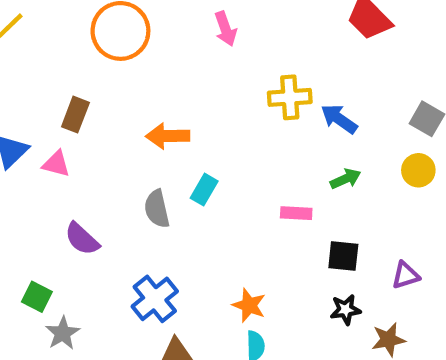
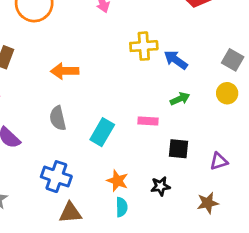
cyan rectangle: (204, 190) -> (102, 132), moved, size x1.4
blue cross: (155, 299) -> (56, 177), turned -32
black star: (345, 310) -> (160, 186), moved

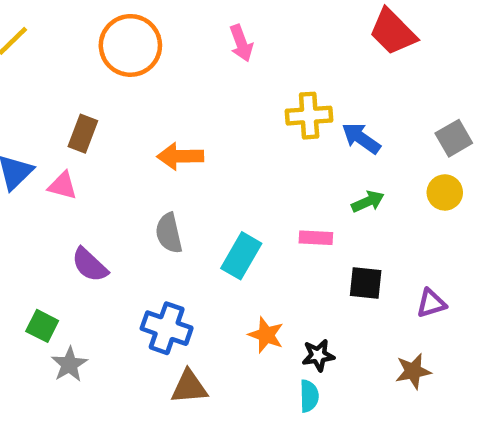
gray square: (233, 60) -> (454, 138), turned 30
black star: (160, 186) -> (318, 355), moved
cyan semicircle: (122, 207) -> (309, 396), moved

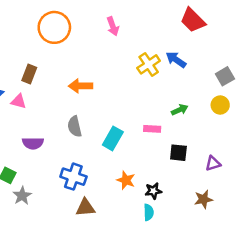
yellow cross: (309, 116) -> (149, 64), turned -30
blue arrow: (361, 138) -> (176, 60), moved
purple semicircle: (90, 265) -> (33, 143), turned -42

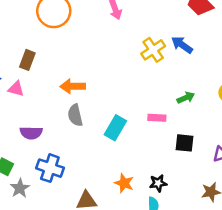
orange arrow: (81, 86) -> (73, 86), moved
blue cross: (73, 177) -> (50, 168), moved
orange star: (126, 180) -> (124, 183), moved

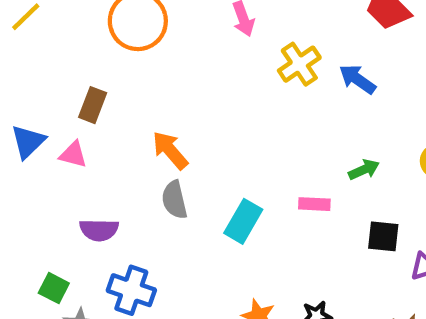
yellow cross: (153, 50) -> (299, 64), moved
orange arrow: (73, 86) -> (170, 150), turned 50
black square: (185, 143) -> (383, 236), moved

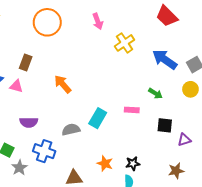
blue arrow: (357, 79) -> (165, 59), moved, size x1.4
green arrow: (364, 170) -> (155, 93), turned 56
gray semicircle: (174, 200) -> (71, 129), moved, turned 90

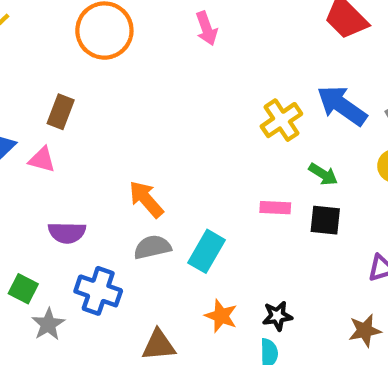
yellow cross: (125, 43) -> (281, 120), moved
orange arrow: (63, 84) -> (146, 199), moved
cyan rectangle: (98, 118) -> (206, 251), moved
black square: (165, 125) -> (325, 220), moved

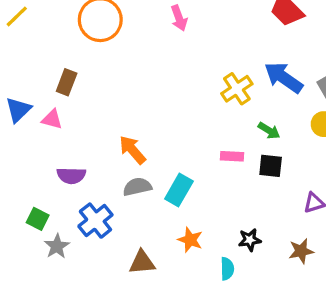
blue cross: (98, 291) -> (95, 221), turned 32
black star: (277, 316) -> (250, 240), moved

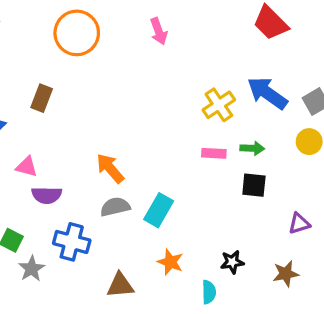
pink triangle: (52, 119) -> (27, 167), moved
green arrow: (269, 131) -> (252, 148), turned -30
pink rectangle: (232, 156) -> (214, 153), moved
blue cross: (95, 221) -> (72, 242), turned -36

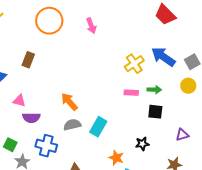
pink arrow: (159, 31) -> (91, 26), moved
orange star: (170, 262) -> (116, 158), moved
black star: (232, 262) -> (142, 144), moved

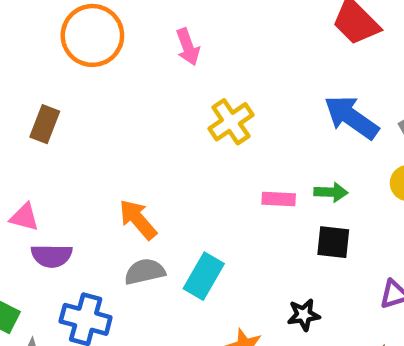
yellow cross: (134, 64) -> (231, 122), moved

